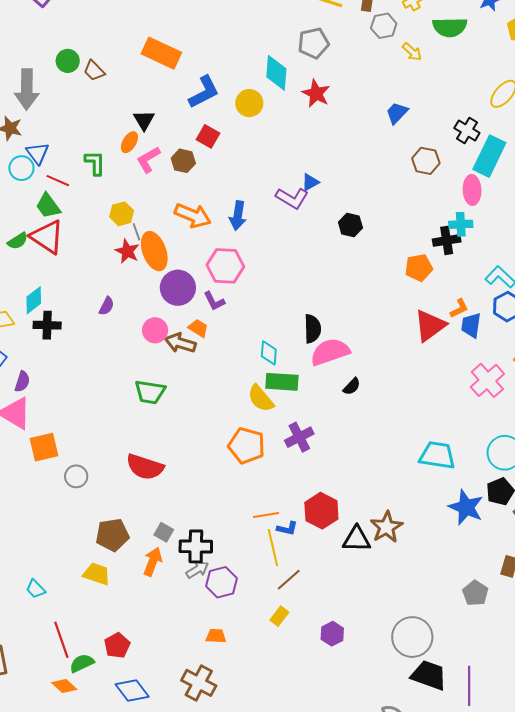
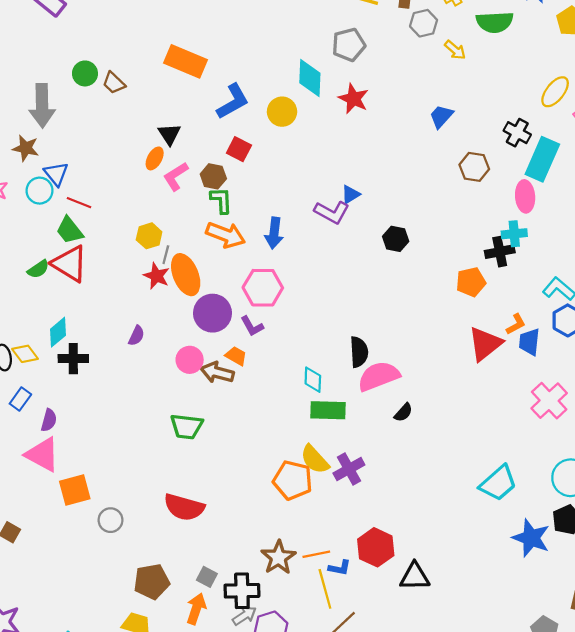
green L-shape: (95, 163) -> (221, 200), moved
gray line: (137, 232) -> (166, 255), turned 36
yellow semicircle: (261, 398) -> (315, 459), moved
cyan trapezoid: (437, 455) -> (498, 483), turned 132
brown star: (386, 527) -> (278, 557), moved

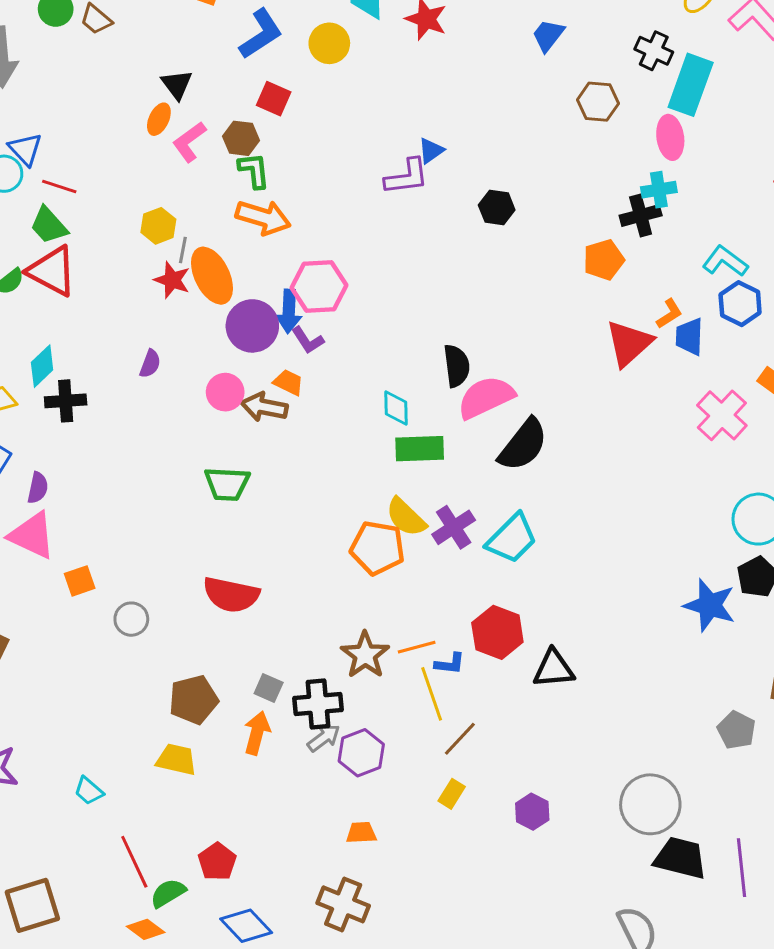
purple L-shape: (332, 212) -> (407, 177), turned -32
blue arrow: (274, 233) -> (289, 311), moved
black semicircle: (403, 412) -> (523, 445), size x2.0
cyan trapezoid: (498, 483) -> (512, 538), moved
orange square: (75, 490) -> (80, 581), size x0.7

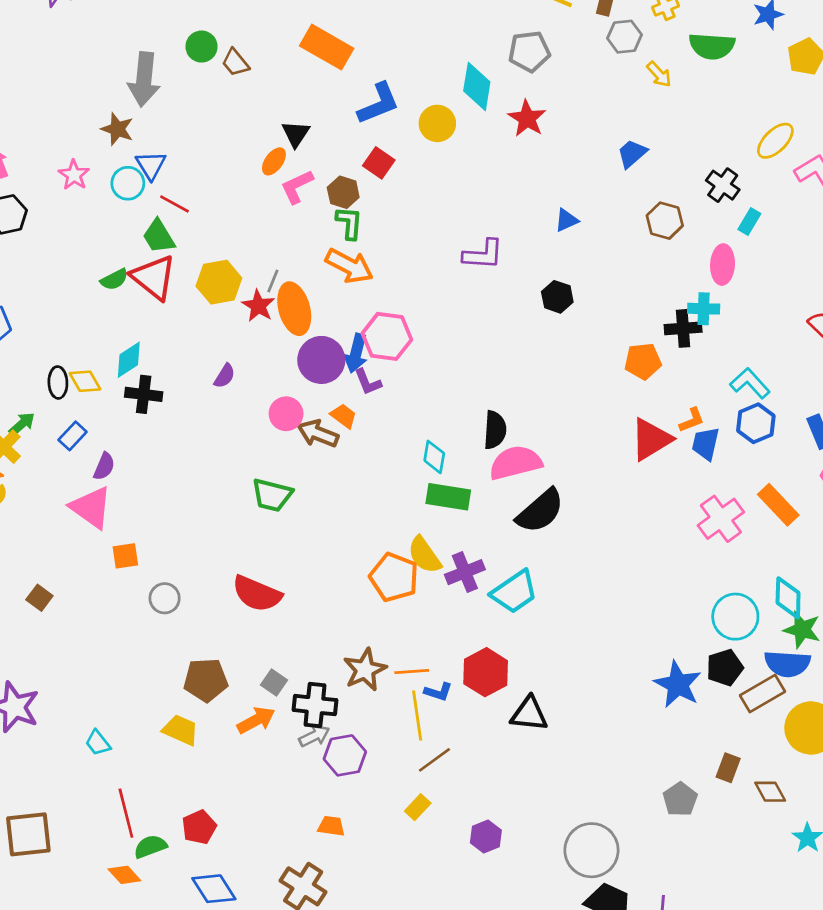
cyan rectangle: (691, 85) -> (749, 222), size x0.5
blue triangle: (431, 151) -> (566, 220), moved
yellow hexagon: (158, 226) -> (219, 282), moved, size x1.4
orange arrow: (257, 733) -> (256, 720), turned 36

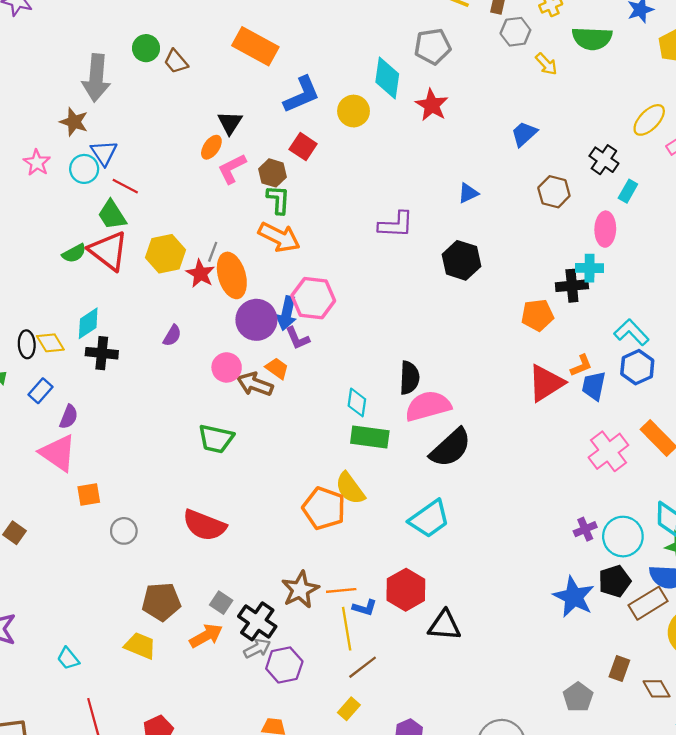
black hexagon: (557, 297) -> (461, 260), size x1.4
purple cross: (465, 572) -> (585, 529), moved, size x0.7
black cross: (315, 705) -> (257, 621), turned 30

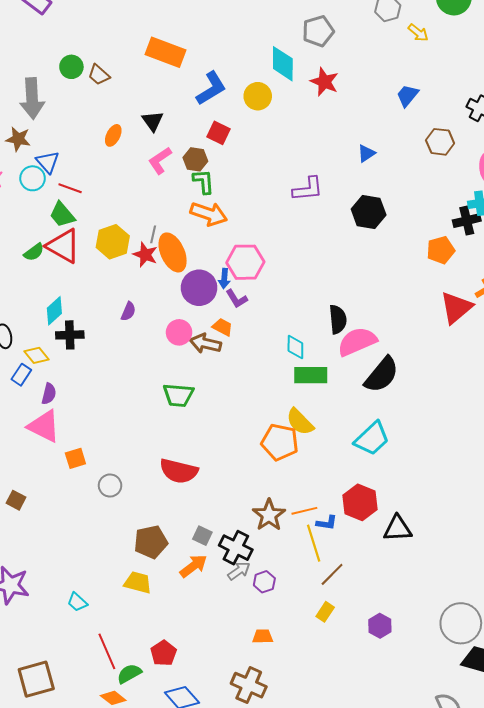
orange ellipse: (211, 147) -> (113, 135), moved
blue arrow: (287, 313) -> (224, 279), size x0.7
yellow diamond: (50, 343) -> (36, 355), moved
purple hexagon: (284, 665) -> (264, 582), size x0.7

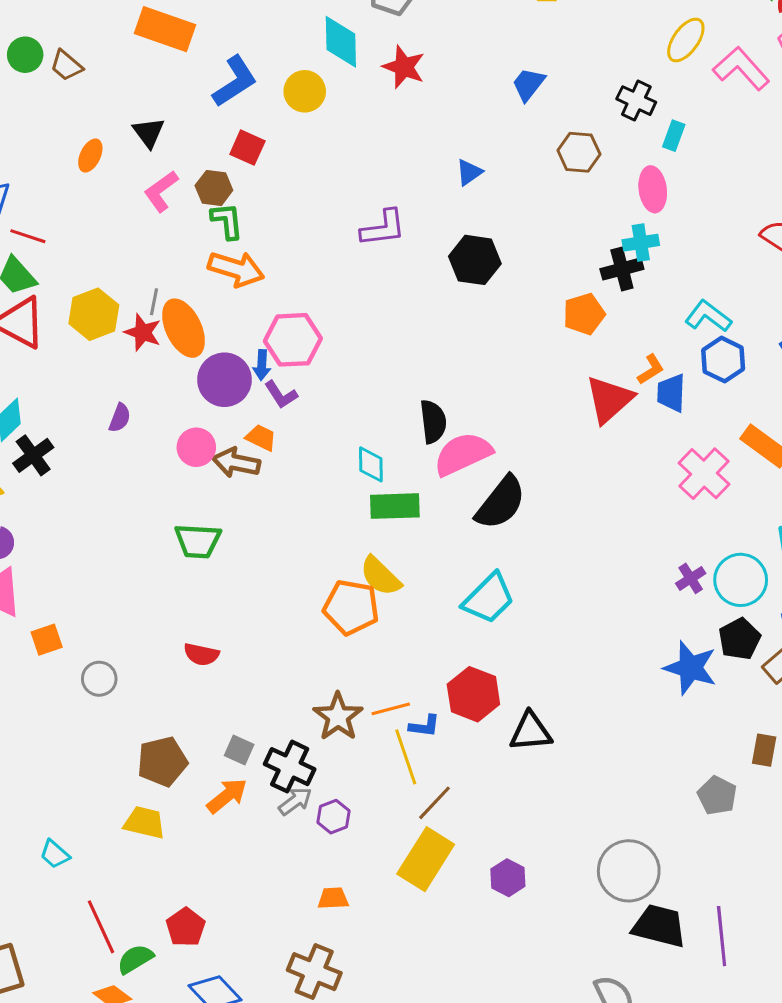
black cross: (70, 335) -> (33, 455), turned -32
red semicircle: (179, 471) -> (201, 654), size x0.6
yellow rectangle: (325, 612) -> (426, 859), size x2.0

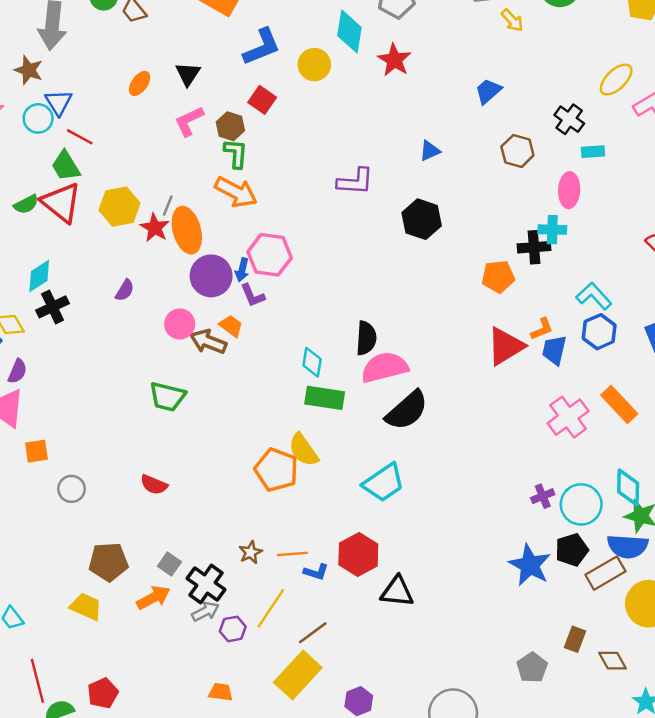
cyan rectangle: (674, 136) -> (593, 152), turned 55
brown star: (338, 717) -> (251, 552), size x0.6
yellow line: (406, 757) -> (271, 608), moved, turned 42

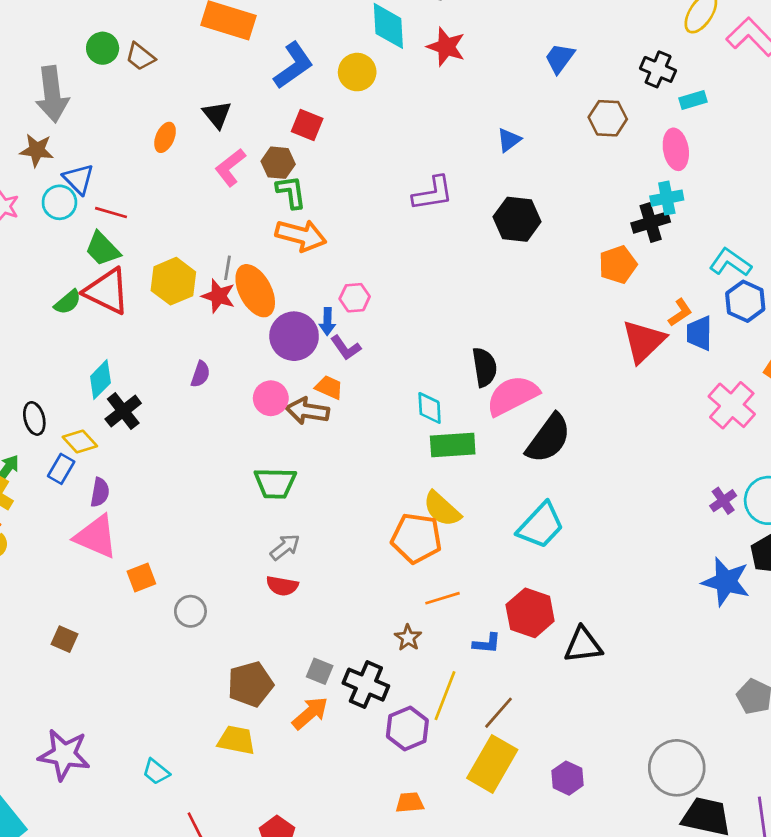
pink hexagon: (270, 255) -> (355, 298), size x0.6
orange line: (292, 554) -> (442, 598), moved
gray arrow: (205, 612) -> (285, 547), moved
purple hexagon: (233, 629) -> (407, 728), size x1.4

